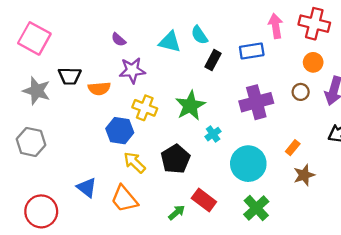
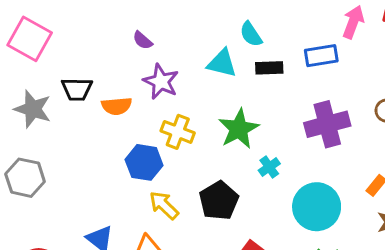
pink arrow: (276, 26) -> (353, 22), turned 30
cyan triangle: (170, 42) -> (222, 63), moved
black rectangle: (213, 60) -> (269, 68), turned 60
purple star: (132, 70) -> (161, 82), turned 30

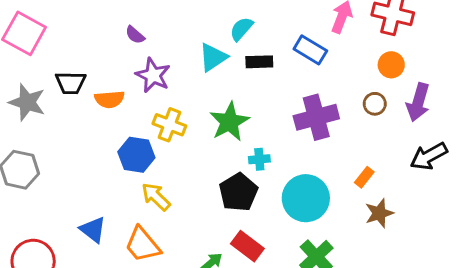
cyan semicircle: (251, 34) -> (241, 29), turned 75
blue rectangle: (321, 56) -> (310, 50), turned 40
cyan triangle: (222, 63) -> (213, 57), turned -48
cyan cross: (269, 167) -> (259, 159), turned 30
black pentagon: (219, 201) -> (238, 192), moved

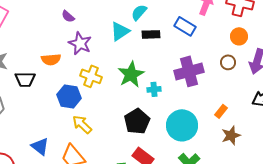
black trapezoid: (71, 83) -> (25, 79), moved
cyan cross: (259, 159) -> (154, 89), moved

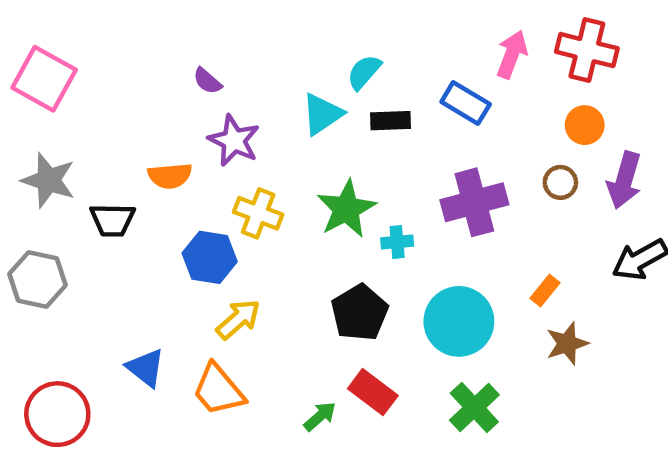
yellow arrow: (82, 124) -> (238, 319), turned 95

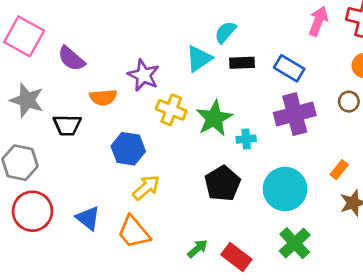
purple semicircle: (207, 81) -> (71, 59), moved, size x1.5
blue rectangle: (466, 103) -> (289, 68), moved
yellow cross: (258, 213) -> (171, 110), moved
red rectangle: (373, 392) -> (236, 257), moved
red circle: (57, 414) -> (32, 211), moved

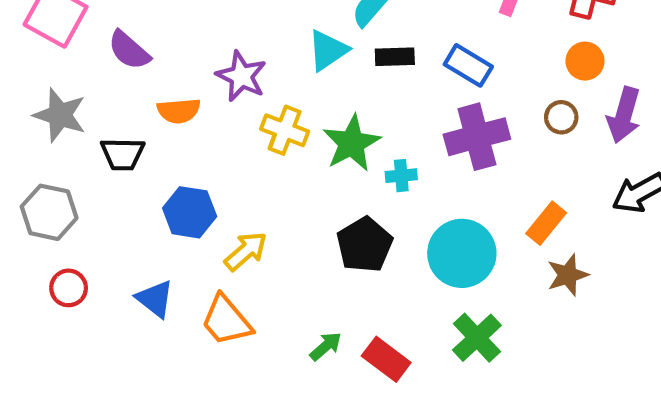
blue hexagon: (128, 149) -> (190, 212), moved
orange rectangle: (339, 170) -> (546, 223), size x1.4
red circle: (32, 211) -> (69, 288), size x0.6

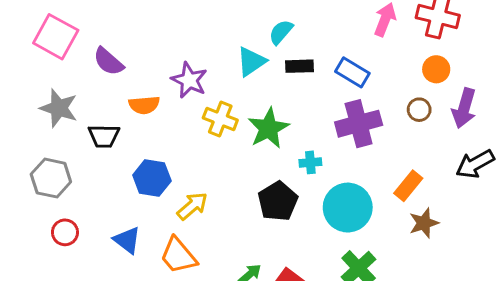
cyan cross: (401, 176) -> (310, 162), moved

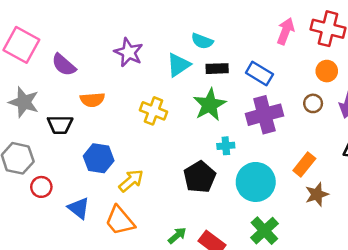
cyan semicircle: (281, 32) -> (202, 41), turned -110
purple star: (189, 80) -> (129, 52), moved
green star: (268, 128) -> (210, 105), moved
red circle: (65, 232) -> (41, 187), moved

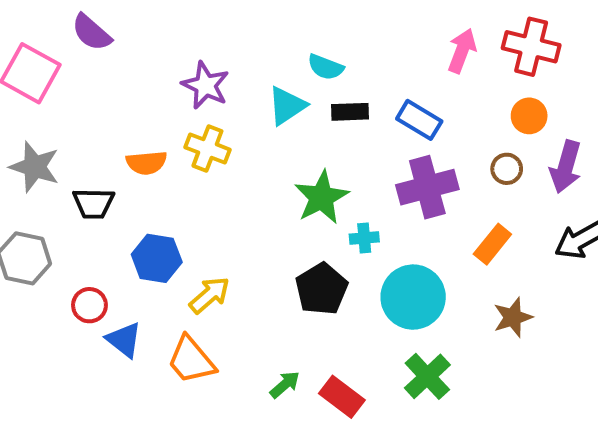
purple semicircle: (64, 65) -> (92, 32), moved
green star: (210, 105) -> (321, 197), moved
yellow cross: (154, 111) -> (208, 148), moved
orange rectangle: (304, 165) -> (492, 244), moved
red circle: (41, 187) -> (89, 305), moved

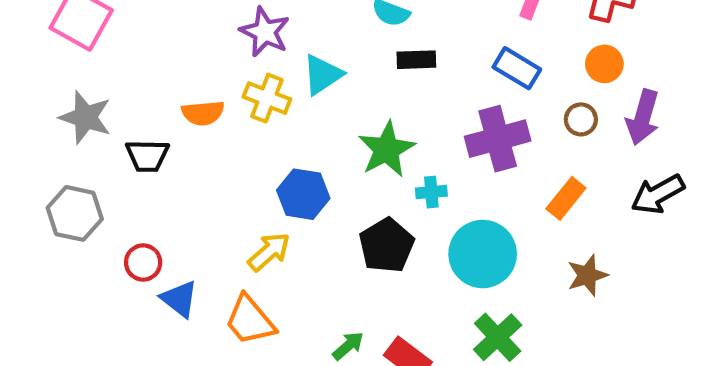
cyan triangle: (287, 106) -> (322, 75), moved
blue rectangle: (419, 120) -> (517, 68), moved
blue hexagon: (157, 258) -> (303, 194), moved

